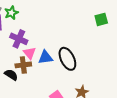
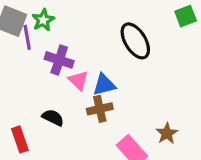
black ellipse: (67, 59) -> (135, 41), moved
brown cross: (23, 65) -> (100, 109), moved

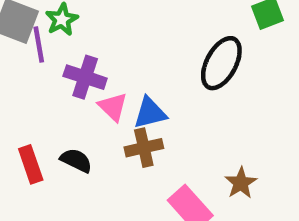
black ellipse: (135, 41) -> (221, 63), moved, turned 60
red rectangle: (20, 139) -> (31, 164), moved

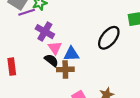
purple line: (39, 44) -> (27, 12), turned 70
black semicircle: (76, 160) -> (51, 60), moved

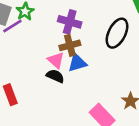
purple cross: (45, 32) -> (70, 22), moved
brown cross: (65, 69) -> (70, 45), moved

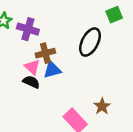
purple cross: (70, 22) -> (28, 29), moved

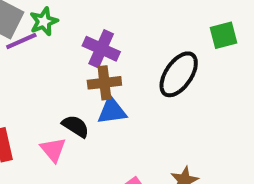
purple cross: (28, 29) -> (101, 49), moved
pink triangle: (32, 67) -> (53, 150), moved

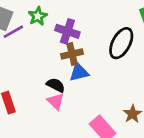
green star: (44, 21) -> (38, 16), moved
pink triangle: (53, 150) -> (56, 101), moved

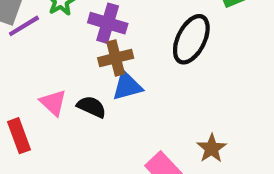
pink triangle: (56, 101) -> (53, 103), moved

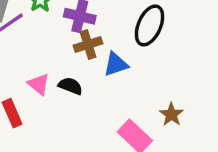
blue triangle: (127, 86) -> (116, 64), moved

